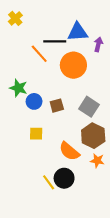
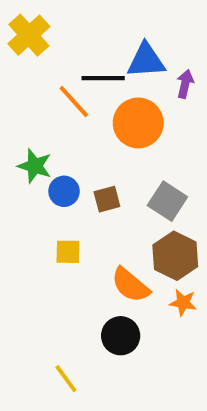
yellow cross: (15, 18) -> (29, 35), size x1.5
yellow line: (49, 182) -> (66, 379), moved

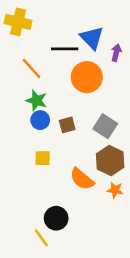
yellow cross: (29, 35) -> (18, 22), turned -35
blue triangle: (146, 60) -> (92, 38), turned 50
orange line: (74, 101) -> (32, 69), moved
green star: (35, 166) -> (36, 100), moved
black circle: (121, 336) -> (56, 218), moved

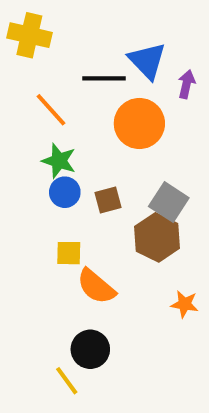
brown hexagon: (110, 161) -> (157, 237), moved
orange semicircle: (82, 179) -> (96, 286), moved

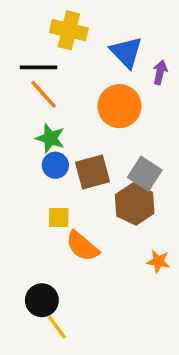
yellow cross: (29, 35) -> (69, 30), moved
black line: (104, 78) -> (38, 67), moved
brown square: (108, 200) -> (92, 172), size x1.5
black circle: (90, 349) -> (42, 300), moved

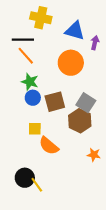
blue triangle: (126, 52) -> (75, 31), turned -30
yellow line: (57, 327) -> (37, 185), moved

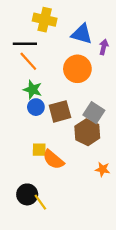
yellow square: (35, 129) -> (39, 150), moved

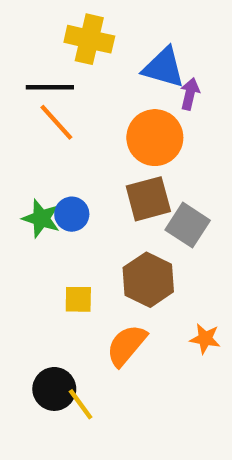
purple arrow: (104, 47) -> (190, 94), moved
green star: (33, 90) -> (41, 218), moved
brown square: (60, 111) -> (148, 199), moved
brown hexagon: (87, 132) -> (148, 280), moved
orange semicircle: (53, 159) -> (126, 345), moved, turned 90

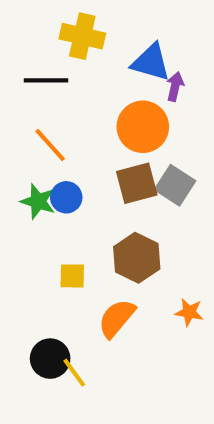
orange line: (56, 122) -> (50, 145), moved
gray square: (188, 225) -> (175, 185), moved

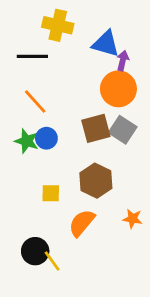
orange circle: (143, 127) -> (118, 89), moved

